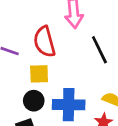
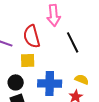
black circle: (34, 101) -> (16, 82), moved

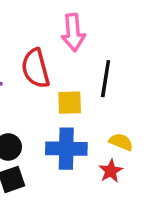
black line: (73, 42) -> (106, 79), turned 35
yellow square: (28, 60) -> (70, 103), moved

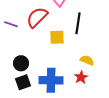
red semicircle: (36, 68) -> (37, 17), turned 60
blue cross: (66, 149) -> (51, 80), moved

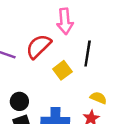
yellow square: (57, 37) -> (62, 70), turned -35

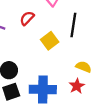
red semicircle: (39, 46) -> (27, 18), size x0.6

